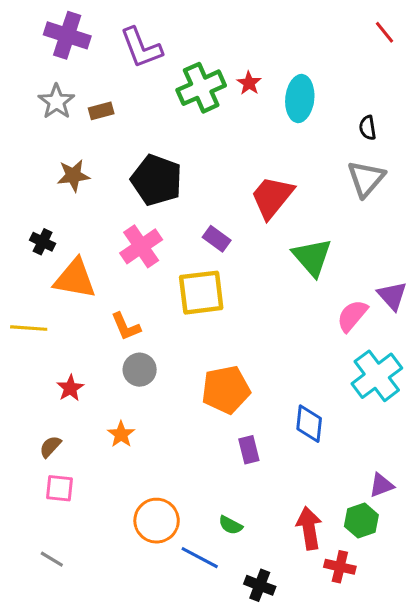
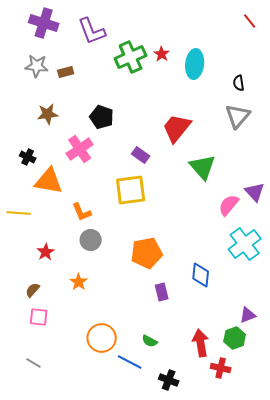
gray star: (56, 102) -> (37, 66), turned -30
black pentagon: (157, 180) -> (102, 117), size x0.7
pink cross: (141, 246) -> (80, 149), moved

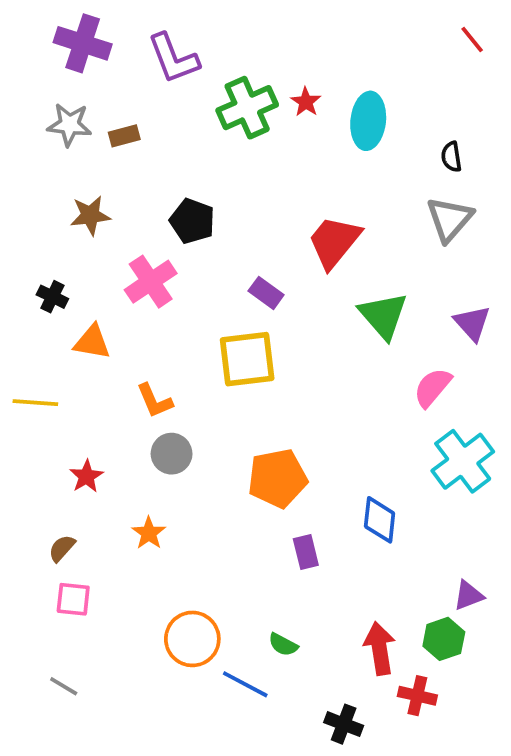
orange triangle: (49, 181) -> (92, 342), size x0.7
purple triangle: (255, 192) -> (472, 323), moved
black cross: (169, 380) -> (344, 724), moved

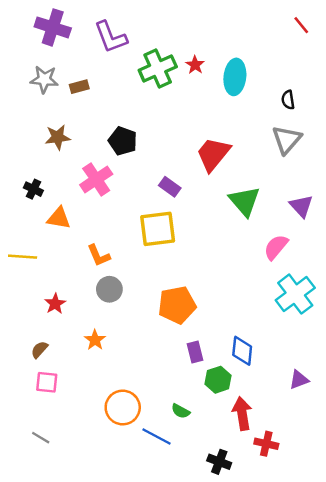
blue diamond: (380, 520) -> (242, 351), moved
green hexagon: (444, 639) -> (218, 380), moved

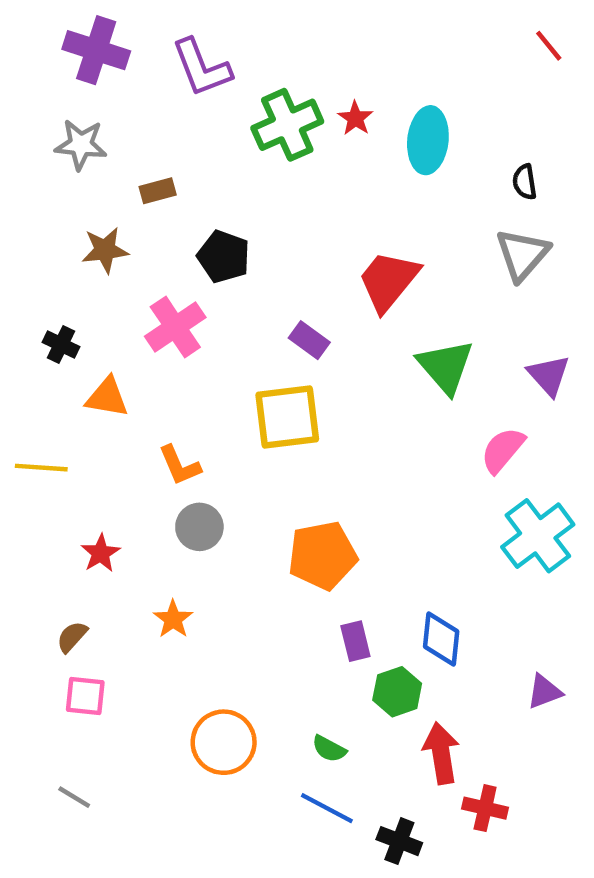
brown rectangle: (79, 87) -> (158, 191), moved
blue line: (156, 436) -> (327, 808), moved

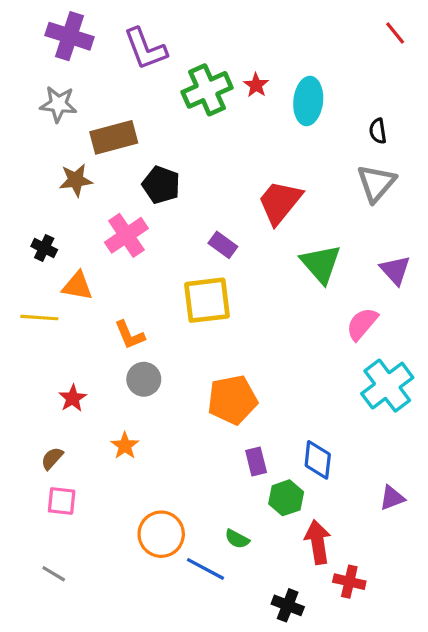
brown rectangle: (158, 191) -> (114, 137), size x1.8
yellow line: (41, 468) -> (39, 318), moved
blue line: (327, 808) -> (205, 569), moved

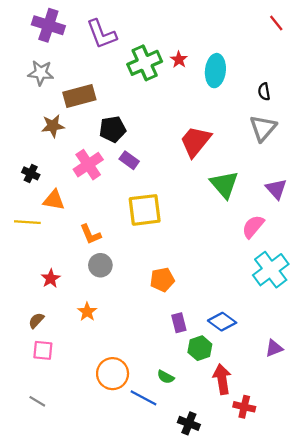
black pentagon: (161, 185) -> (113, 129), turned -30
purple rectangle: (223, 245) -> (129, 160), moved
orange pentagon: (232, 400) -> (162, 280), size x0.7
blue diamond: (318, 460) -> (222, 322), turned -60
black cross: (288, 605) -> (189, 423), moved

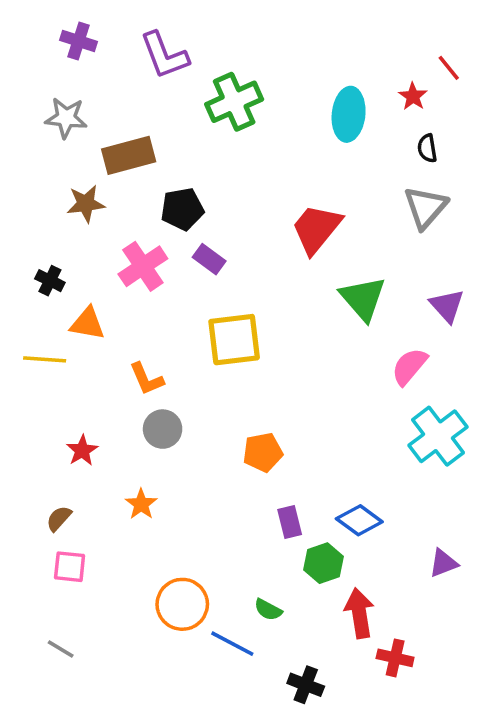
red line: (276, 23) -> (449, 68), moved
purple cross: (48, 25) -> (79, 41), size x0.7
red star: (179, 60) -> (413, 96), moved

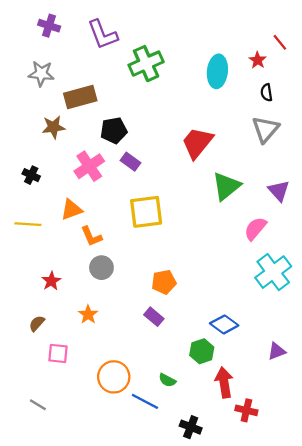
green triangle: (363, 298) -> (226, 186), turned 32
orange triangle: (87, 324) -> (71, 210), moved, turned -30
purple rectangle: (290, 522) -> (154, 317), moved, turned -36
pink square: (70, 567) -> (58, 353), moved

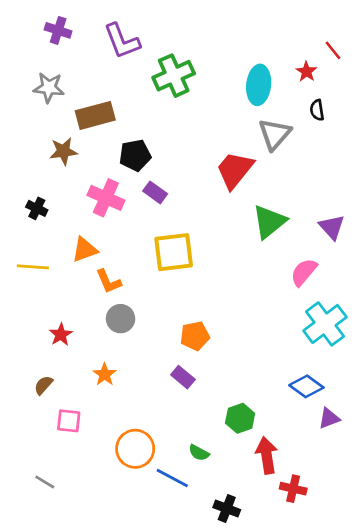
gray triangle: (265, 129) -> (275, 134), moved
pink cross: (89, 166) -> (106, 198), turned -32
blue diamond: (224, 324) -> (306, 386), moved

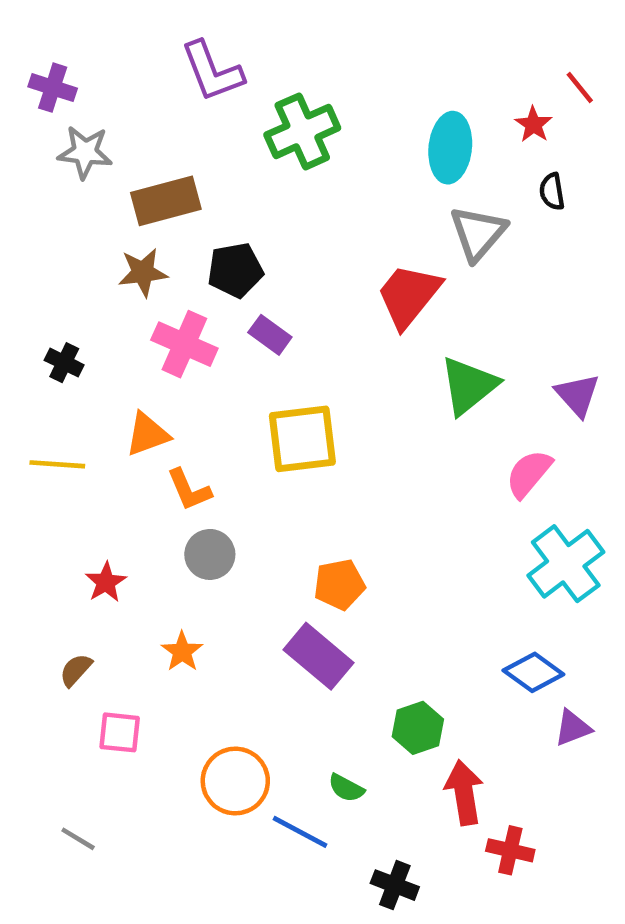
purple cross: (58, 30) -> (53, 88), moved
brown star: (63, 151) -> (143, 272), moved
purple rectangle: (183, 377) -> (318, 656), size x1.6

